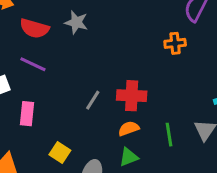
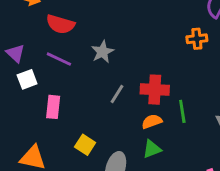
gray star: (76, 22) -> (103, 52), moved, turned 30
green line: (169, 135) -> (182, 111), moved

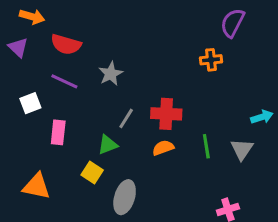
purple triangle: (15, 53) -> (18, 48), moved
green line: (182, 111) -> (206, 146), moved
green triangle: (152, 149) -> (108, 145), moved

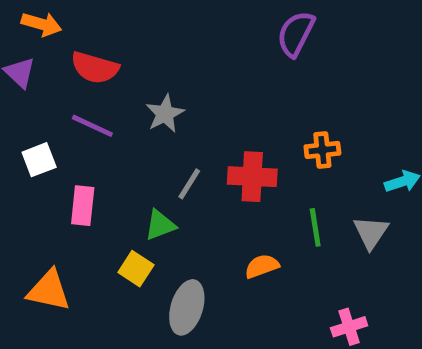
purple semicircle: (233, 23) -> (296, 34), moved
orange cross: (211, 60) -> (322, 150), moved
orange semicircle: (163, 148) -> (262, 266), moved

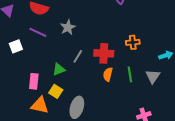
pink rectangle: (83, 206) -> (34, 81), moved
green triangle: (160, 225) -> (59, 69), moved
orange semicircle: (262, 266) -> (108, 74), moved, turned -56
orange triangle: (49, 290) -> (40, 105), moved

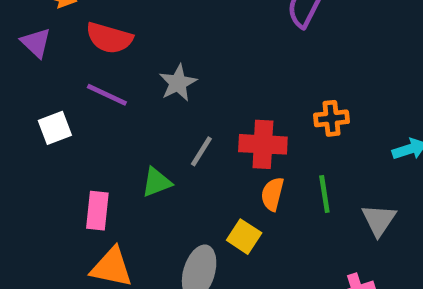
gray triangle: (153, 76) -> (379, 220), moved
yellow square: (56, 91) -> (244, 237), moved

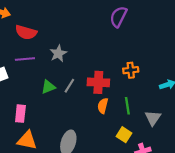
purple line: (107, 95) -> (25, 59), turned -30
green triangle: (157, 182) -> (48, 87), moved
yellow square: (244, 237) -> (124, 135), moved

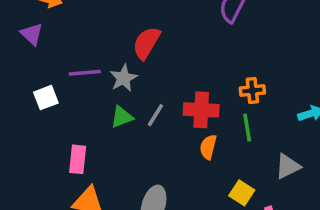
red semicircle: (26, 32) -> (146, 43), moved, turned 105
gray star: (58, 53) -> (124, 78), moved
green line: (127, 106) -> (247, 128), moved
gray triangle: (153, 118) -> (288, 166), turned 30

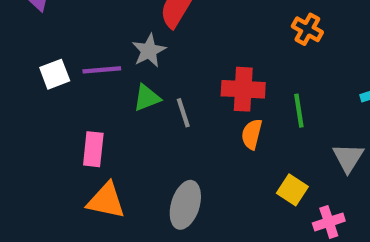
purple line: (85, 73) -> (102, 70), moved
orange cross: (252, 90) -> (307, 29), moved, turned 35
gray line: (155, 115) -> (183, 113), moved, turned -50
gray triangle: (288, 166) -> (348, 158), turned -32

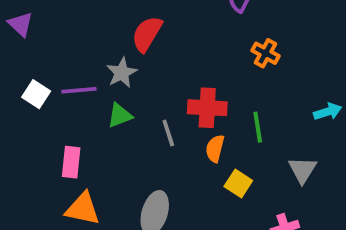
white square: (55, 74) -> (36, 94), turned -36
gray line: (183, 113) -> (168, 133), moved
yellow square: (292, 190) -> (238, 184), moved

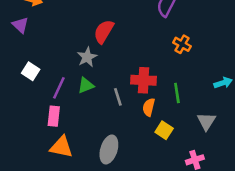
purple line: (79, 90) -> (59, 88), moved, turned -60

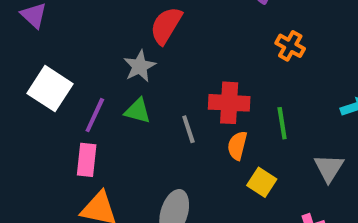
white square: (31, 71) -> (50, 89), size x1.5
green triangle: (86, 85) -> (138, 111), turned 36

